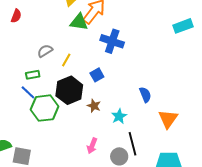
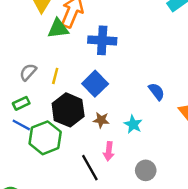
blue square: (97, 75) -> (95, 84), size x1.5
black line: (132, 144) -> (90, 168), moved
pink arrow: (92, 146) -> (109, 151), moved

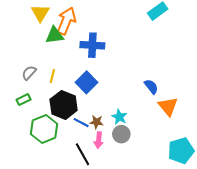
blue semicircle: (157, 91) -> (151, 87), moved
brown star: (101, 120) -> (96, 122), moved
blue line: (21, 125) -> (81, 123), moved
gray circle: (146, 170) -> (121, 134), moved

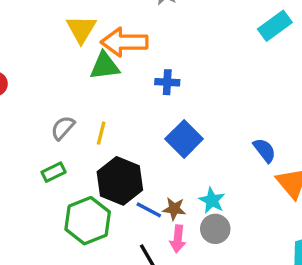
orange arrow: (66, 21) -> (124, 42), turned -112
blue cross: (92, 45) -> (167, 82), size x0.6
blue square: (86, 82) -> (184, 139), moved

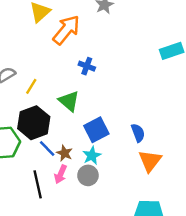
orange arrow: (124, 42) -> (66, 30), turned 112
green triangle: (105, 66) -> (69, 101), moved, turned 30
blue square: (184, 139) -> (96, 130), moved

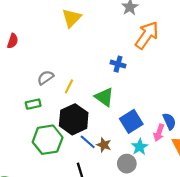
orange arrow: (66, 30) -> (147, 35), moved
cyan star: (92, 156) -> (140, 147), moved
pink arrow: (61, 174) -> (159, 133), moved

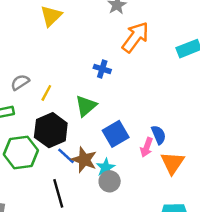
green triangle: (104, 97) -> (86, 106), turned 42
brown star: (104, 145) -> (84, 160), size x1.5
cyan star: (140, 147) -> (106, 168), moved

